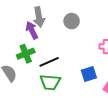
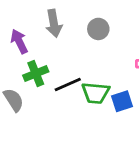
purple arrow: (32, 30) -> (19, 41), moved
green trapezoid: (50, 82) -> (96, 93), moved

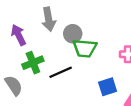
gray circle: (98, 29) -> (73, 34), moved
green trapezoid: (96, 93) -> (85, 48), moved

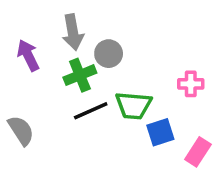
green trapezoid: (85, 48) -> (134, 105), moved
green cross: (33, 63) -> (80, 75), moved

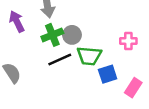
gray circle: (109, 54) -> (72, 35), moved

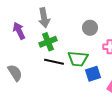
gray circle: (72, 35) -> (90, 28), moved
black line: (60, 59) -> (54, 62), turned 36

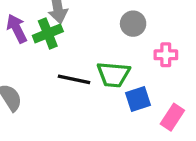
green cross: (48, 42) -> (48, 33), moved

